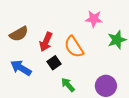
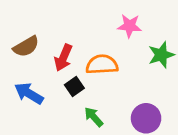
orange semicircle: (74, 47) -> (102, 65), turned 120

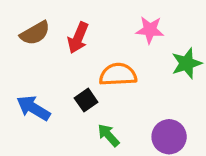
brown semicircle: (26, 47) -> (35, 33), moved
red arrow: (63, 58) -> (78, 38), moved

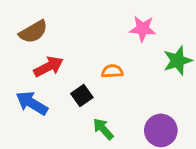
red arrow: (78, 38) -> (48, 67), moved, turned -140
orange semicircle: (118, 75) -> (112, 71), size x0.6

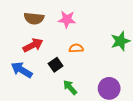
pink star: (143, 29) -> (67, 19), moved
brown semicircle: (33, 32) -> (34, 18), moved, turned 36

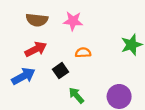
blue arrow: (22, 70) -> (23, 76), turned 120

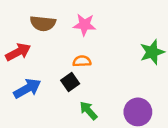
red arrow: (36, 49) -> (18, 52), moved
orange semicircle: (83, 53) -> (82, 61), moved

